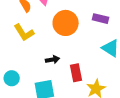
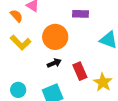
purple rectangle: (100, 19) -> (81, 14), moved
orange circle: (66, 23) -> (55, 37), moved

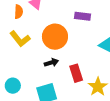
orange semicircle: (16, 16) -> (19, 12), turned 40

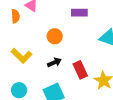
orange circle: (55, 37) -> (55, 36), size x0.6
yellow L-shape: (20, 39) -> (22, 56), moved

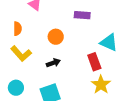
orange semicircle: (15, 16) -> (17, 29), moved
red rectangle: (80, 70) -> (94, 62), moved

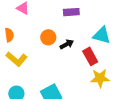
black arrow: (53, 63) -> (67, 44), moved
yellow star: (101, 85) -> (100, 78), turned -30

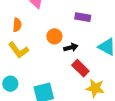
red rectangle: (90, 56) -> (80, 68), moved, turned -30

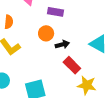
purple rectangle: (83, 17) -> (55, 12), moved

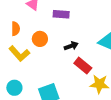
orange circle: (46, 33) -> (40, 39), moved

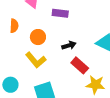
yellow L-shape: (19, 54) -> (36, 60), moved

